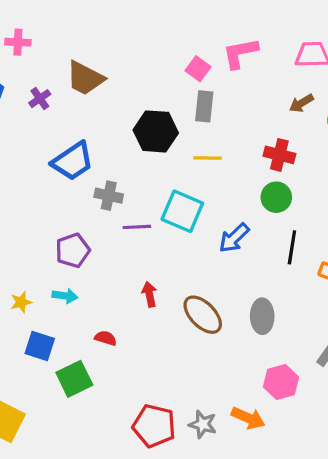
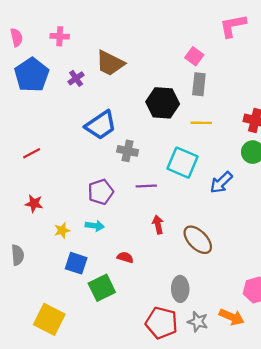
pink L-shape: (240, 53) -> (233, 26), moved
purple line: (137, 227) -> (146, 186), moved
gray ellipse: (262, 316) -> (180, 289), moved

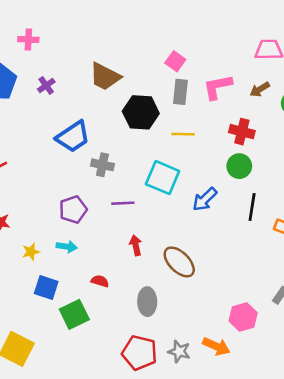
pink L-shape: (233, 26) -> (218, 87), moved
brown trapezoid: (110, 63) -> (105, 77), moved
gray ellipse: (180, 289) -> (147, 302), moved

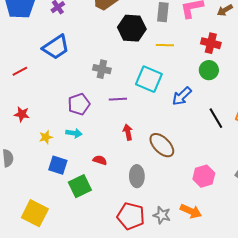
blue trapezoid: (73, 137) -> (56, 47), moved
black line: (252, 207) -> (216, 118), moved, turned -40
pink hexagon: (243, 317) -> (204, 176), moved

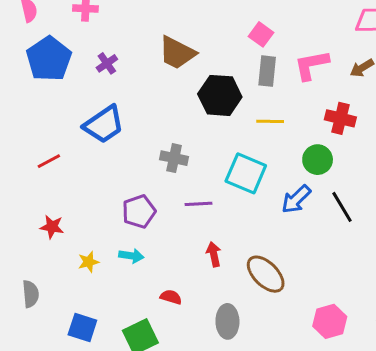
green circle: (209, 70) -> (318, 160), moved
black line: (216, 118) -> (342, 207), moved
blue square: (58, 165) -> (82, 328), moved

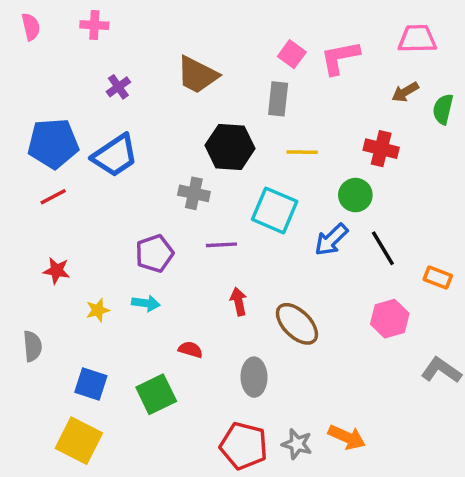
blue pentagon: (49, 59) -> (53, 144), moved, turned 30
pink L-shape: (311, 65) -> (340, 58), moved
gray rectangle: (267, 71) -> (278, 99), moved
black hexagon: (220, 95) -> (230, 147), moved
pink hexagon: (330, 321) -> (390, 319), moved

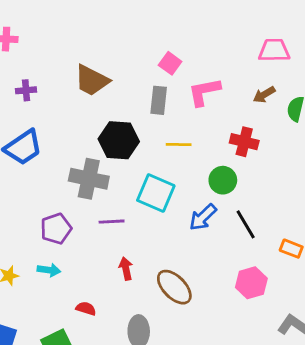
pink L-shape: (340, 58) -> (204, 92), moved
purple cross: (118, 87) -> (26, 90), turned 30
gray cross: (194, 193) -> (89, 179), size x1.5

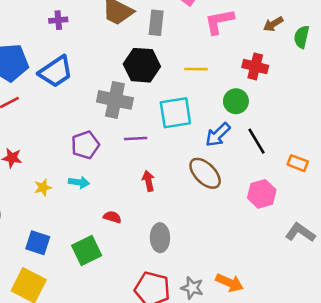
gray rectangle: (159, 100) -> (156, 23), moved
cyan square: (156, 193) -> (175, 113), turned -32
brown ellipse: (174, 287) -> (205, 173), moved

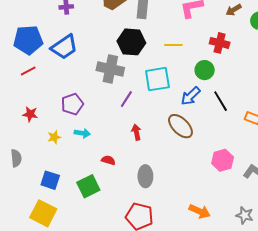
purple line: (136, 139) -> (126, 99), turned -54
purple pentagon: (85, 145) -> (72, 104), moved
pink hexagon: (262, 194) -> (223, 160), moved
gray star: (192, 288) -> (245, 215), moved

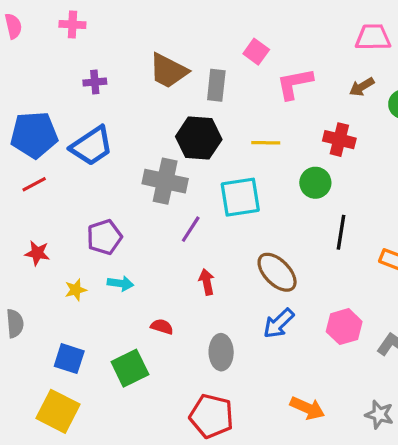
blue arrow: (191, 96) -> (279, 323), moved
black line: (221, 101) -> (341, 232), turned 40

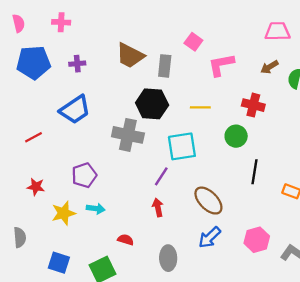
blue pentagon: (34, 135) -> (34, 62), moved
purple line: (191, 229) -> (161, 176), moved
yellow star: (76, 290) -> (63, 213), size x1.5

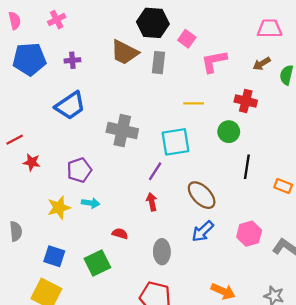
pink cross: (61, 22) -> (57, 20), turned -30
black hexagon: (152, 104) -> (153, 23), moved
red line: (34, 137) -> (15, 140), moved
red star: (36, 187) -> (32, 162), moved

